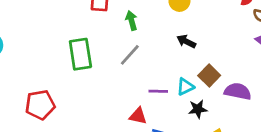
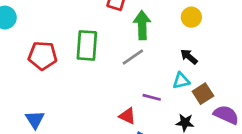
green arrow: (132, 21) -> (142, 25), size x1.5
cyan triangle: (185, 87) -> (181, 81), moved
red pentagon: (40, 105) -> (43, 56), moved

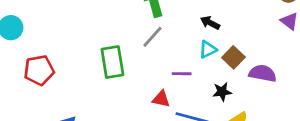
green rectangle: (87, 45) -> (112, 62), moved
red pentagon: (43, 56) -> (39, 70), moved

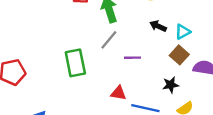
cyan triangle: (208, 49) -> (183, 32), moved
purple line: (182, 74) -> (133, 58), moved

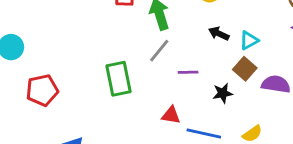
black star: (171, 85) -> (223, 93), moved

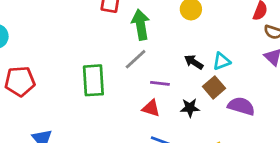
black arrow: (219, 34) -> (194, 62), moved
red triangle: (171, 115) -> (151, 108), moved

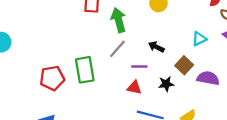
cyan triangle: (222, 61) -> (199, 39), moved
black arrow: (194, 62) -> (156, 47), moved
red pentagon: (20, 81) -> (52, 78), moved

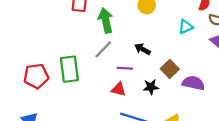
cyan triangle: (199, 39) -> (186, 27), moved

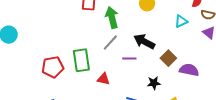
black arrow: (143, 49) -> (144, 42), size x1.5
black star: (151, 87) -> (154, 83), moved
red triangle: (119, 89) -> (103, 79), moved

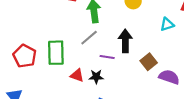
black arrow: (144, 42) -> (125, 41), turned 55
red pentagon: (53, 67) -> (25, 56), turned 30
black star: (154, 83) -> (96, 77), moved

